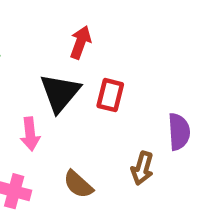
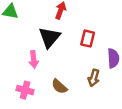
red rectangle: (110, 95) -> (88, 39), moved

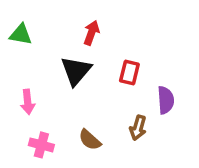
pink arrow: (34, 59) -> (28, 102), moved

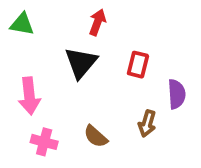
pink arrow: (28, 102) -> (29, 96), size x1.4

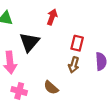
black triangle: (81, 63) -> (29, 42), moved
brown arrow: (147, 123) -> (74, 65), moved

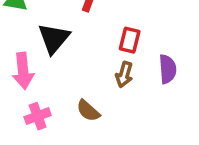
pink cross: (19, 91) -> (38, 116), turned -35

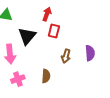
red rectangle: (130, 40) -> (54, 31), moved
brown semicircle: (88, 111) -> (46, 76), turned -128

